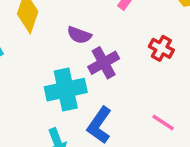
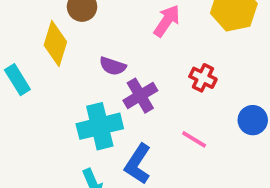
pink line: (163, 122) -> (194, 139), moved

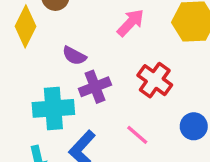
red cross: (203, 78) -> (155, 80), size x1.4

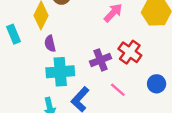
purple semicircle: (74, 56) -> (50, 44), moved, turned 49
purple cross: (95, 87) -> (101, 60), moved

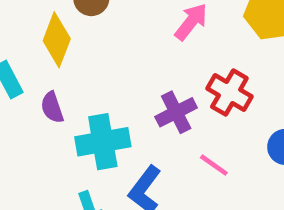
purple semicircle: (50, 44) -> (52, 107), moved

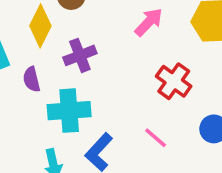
purple cross: (176, 112) -> (80, 55), moved

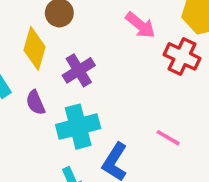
pink arrow: (149, 22) -> (140, 25), turned 96
red cross: (174, 81) -> (182, 56), moved

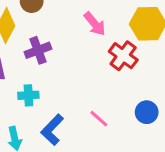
cyan cross: (78, 127) -> (28, 95), size x0.6

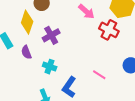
cyan cross: (28, 95) -> (50, 67), turned 32

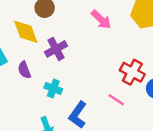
yellow diamond: (27, 22) -> (26, 32), turned -40
red cross: (109, 30) -> (132, 72), moved

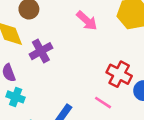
cyan cross: (53, 88) -> (16, 97), moved

